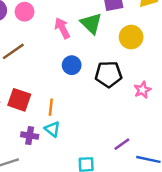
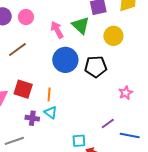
blue circle: (72, 65) -> (65, 60), size x1.6
pink star: (142, 90) -> (126, 93), moved

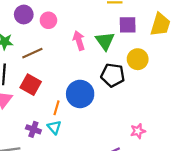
blue circle: (65, 60) -> (80, 94), moved
black pentagon: (96, 67) -> (113, 75), moved
red square: (23, 89) -> (31, 85), moved
pink star: (126, 93) -> (138, 131), moved

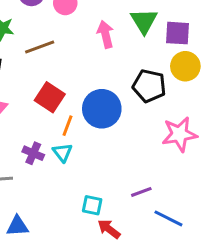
purple square: (128, 25) -> (178, 33), moved
green triangle: (105, 41) -> (144, 21), moved
red square: (31, 85) -> (50, 97), moved
pink star: (138, 131) -> (179, 134), moved, size x1.6

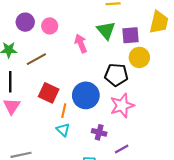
pink star: (179, 134) -> (122, 105), moved
purple cross: (33, 153) -> (99, 132), moved

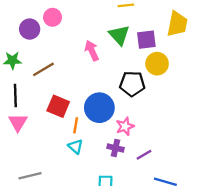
pink circle: (50, 26) -> (53, 17), moved
pink star: (122, 105) -> (125, 126), moved, size x0.7
purple line: (122, 149) -> (144, 155), moved

